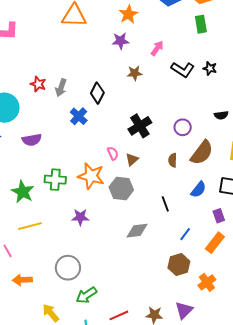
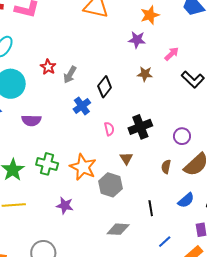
pink semicircle: (113, 153) -> (109, 129), moved
brown triangle: (132, 159) -> (126, 158), turned -32

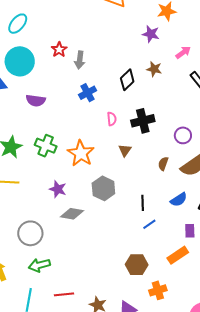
gray arrow: (70, 75) -> (80, 60), turned -30
black diamond: (105, 87) -> (127, 80), moved
gray hexagon: (110, 185) -> (103, 188), moved
gray diamond: (118, 229) -> (72, 214), moved
blue line: (165, 242) -> (149, 224), moved

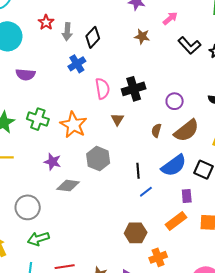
black diamond: (127, 80) -> (93, 37), moved
pink semicircle: (112, 119) -> (102, 89), size x1.5
blue semicircle: (179, 200) -> (174, 165), size x1.5

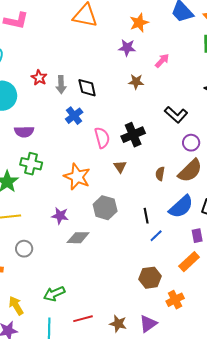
black diamond: (93, 37) -> (87, 88), turned -50
black L-shape: (189, 45) -> (176, 115), moved
purple circle: (175, 101) -> (191, 143), moved
green cross: (38, 119) -> (31, 164), moved
gray circle: (28, 207) -> (24, 249), moved, size x0.7

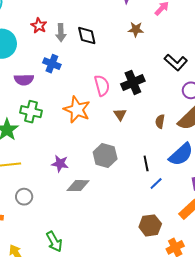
blue cross: (74, 116) -> (52, 64), moved, turned -30
orange star: (77, 177) -> (77, 110), moved
green arrow: (54, 294) -> (54, 242), turned -95

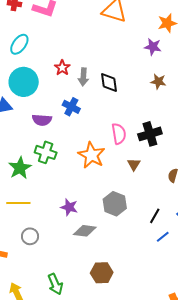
black line: (146, 163) -> (155, 216), turned 35
brown hexagon: (150, 225) -> (102, 273), moved

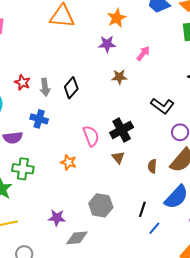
black diamond: (109, 83) -> (71, 88), turned 60
orange star: (92, 155) -> (68, 162), size x0.6
brown triangle: (134, 164) -> (118, 157), moved

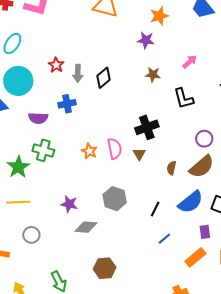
pink arrow: (143, 54) -> (190, 62), moved
black L-shape: (162, 106) -> (184, 98), moved, turned 30
blue cross: (39, 119) -> (67, 104), turned -36
pink semicircle: (91, 136) -> (115, 149), moved
blue line: (154, 228) -> (164, 239), moved

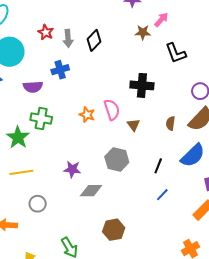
pink arrow: (190, 62) -> (161, 20), moved
black cross: (147, 127) -> (142, 85), turned 30
brown triangle: (139, 154) -> (133, 125), moved
blue line: (164, 239) -> (162, 195), moved

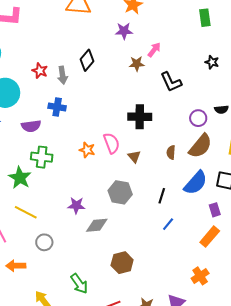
black diamond: (94, 40) -> (87, 60), moved
blue cross: (60, 70) -> (57, 107), turned 30
yellow line: (21, 172) -> (26, 212), turned 40

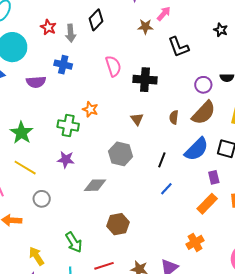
pink semicircle: (112, 143) -> (113, 66), moved
green cross: (42, 157) -> (68, 125), moved
purple star: (76, 205) -> (66, 160), moved

